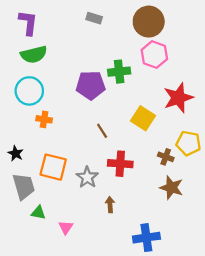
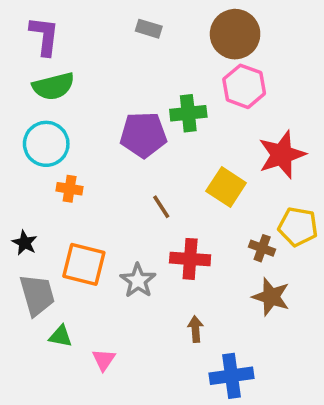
brown arrow: (110, 205) -> (195, 329), moved

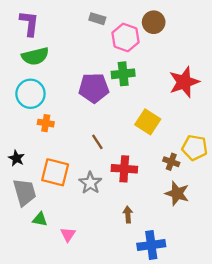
brown circle: (235, 34) -> (154, 22), size x0.7
pink hexagon: (244, 86) -> (125, 37), moved
red star: (282, 155) -> (184, 82), moved
brown line: (161, 207) -> (97, 142), moved

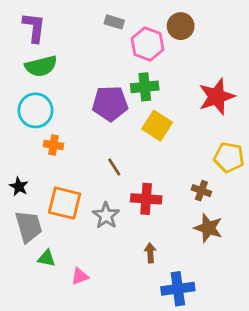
yellow square: (148, 122) -> (157, 126), moved
yellow pentagon: (195, 148) -> (229, 157), moved
pink triangle: (68, 234) -> (80, 276), turned 35

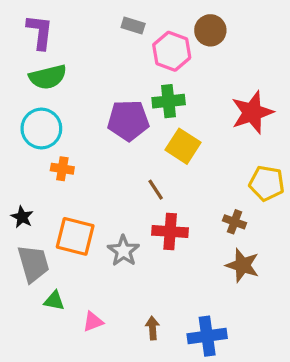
brown line: (114, 167) -> (156, 190), moved
brown arrow: (150, 253) -> (152, 328), moved

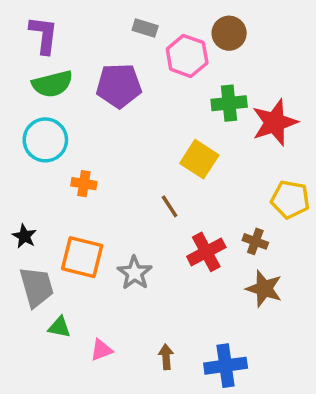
green cross: (169, 101) -> (229, 103), moved
purple pentagon: (128, 120) -> (119, 86), moved
orange cross: (62, 169) -> (84, 184), moved
red cross: (170, 231) -> (206, 252), moved, turned -32

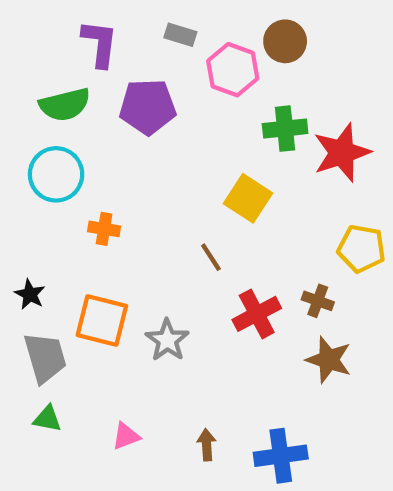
purple L-shape: (44, 35) -> (100, 43), moved
green triangle: (59, 327) -> (47, 419), moved

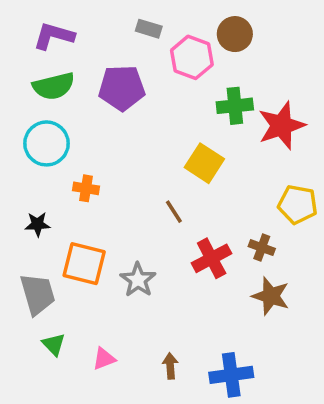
purple L-shape: (100, 43) -> (54, 36), moved, turned -81
black star: (30, 294) -> (38, 224), moved, turned -30
green triangle: (47, 419) -> (54, 344), moved, turned 35

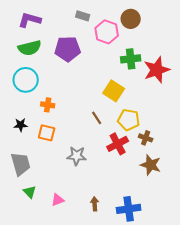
yellow pentagon: (298, 204) -> (129, 120), moved
orange square: (84, 264) -> (47, 133), moved, size x0.7
gray star: (138, 280) -> (77, 156), turned -30

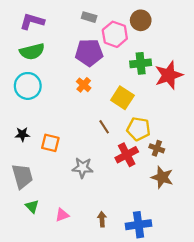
purple pentagon: (68, 49) -> (89, 53), moved
orange cross: (48, 105) -> (84, 85), moved, turned 32

